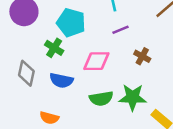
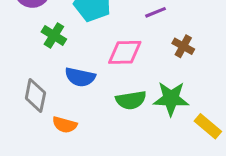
green cross: (54, 48) -> (54, 35), moved
gray diamond: (26, 73) -> (35, 96), moved

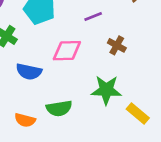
green semicircle: (131, 100) -> (59, 108), moved
orange semicircle: (65, 125) -> (25, 120), moved

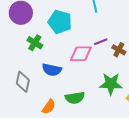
purple line: (93, 17) -> (101, 42), moved
orange semicircle: (25, 120) -> (49, 107), turned -70

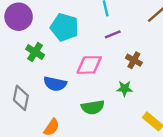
purple line: (101, 42) -> (113, 34), moved
green star: (111, 84) -> (125, 88), moved, size x0.6
green semicircle: (75, 98) -> (93, 107), moved

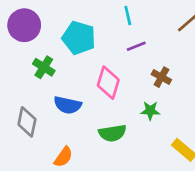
pink diamond: (89, 65) -> (108, 83), turned -72

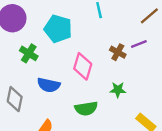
purple line: (136, 46) -> (139, 44), moved
brown cross: (161, 77) -> (118, 52), moved

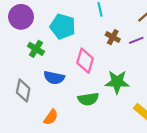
brown cross: (118, 52) -> (113, 37), moved
green star: (118, 90) -> (117, 82), size x1.6

